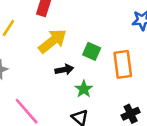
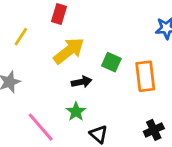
green star: (84, 89) -> (76, 112), moved

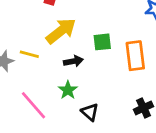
yellow line: (21, 37) -> (29, 54), moved, turned 72
green square: (111, 62) -> (102, 42), turned -30

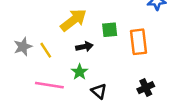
yellow line: (29, 54) -> (46, 50), moved, turned 42
pink line: (33, 105) -> (49, 85), turned -40

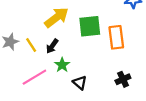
green square: (110, 30) -> (90, 26), size x1.5
black arrow: (84, 47) -> (52, 46), moved, turned 136
pink line: (49, 85) -> (34, 77), turned -40

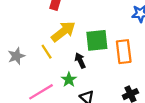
yellow line: (31, 45) -> (47, 52), moved
black arrow: (52, 46) -> (80, 61), moved, turned 120

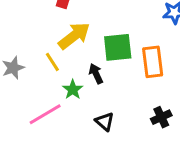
green star: (69, 80) -> (73, 90), moved

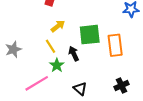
yellow arrow: (74, 36) -> (58, 26), size x0.6
yellow line: (52, 62) -> (50, 46), moved

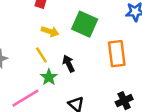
yellow arrow: (58, 26) -> (50, 32), turned 56
green square: (90, 35) -> (85, 24), moved, turned 30

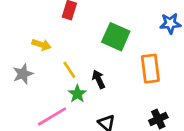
yellow arrow: (50, 32) -> (41, 45), moved

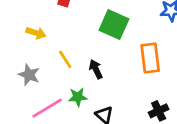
gray star: (23, 74) -> (29, 75), moved, turned -30
green star: (77, 94) -> (78, 97), moved, turned 30

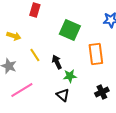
green star: (78, 97) -> (70, 76), moved

